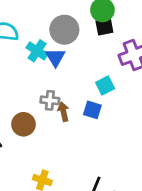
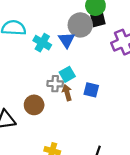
gray circle: (64, 30) -> (80, 25), moved
blue triangle: (55, 57) -> (67, 40), moved
cyan square: (105, 86) -> (67, 74), moved

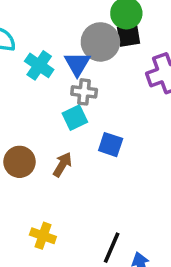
gray cross: (55, 84) -> (84, 92), moved
brown arrow: (67, 93) -> (62, 165), moved, turned 42

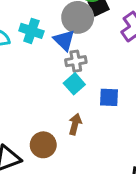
cyan cross: (39, 65) -> (31, 31), moved
brown circle: (20, 162) -> (43, 145), moved

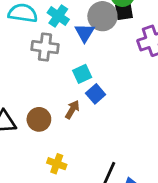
gray cross: (76, 61) -> (45, 47), moved, size x1.4
blue square: (109, 97) -> (96, 94), moved, turned 30

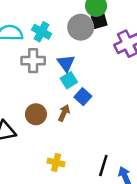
blue triangle: (85, 33) -> (66, 63), moved
brown circle: (39, 119) -> (36, 114), moved

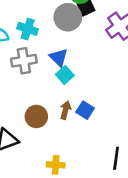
blue square: (83, 97) -> (85, 110), moved
yellow cross: (56, 163) -> (56, 165), moved

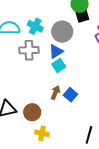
gray circle: (68, 17) -> (62, 32), moved
blue triangle: (59, 58) -> (56, 52), turned 35
brown circle: (36, 116) -> (32, 112), moved

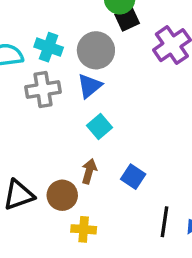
cyan square: (59, 66) -> (100, 127), moved
brown arrow: (55, 93) -> (89, 171), moved
blue square: (70, 95) -> (133, 177), moved

